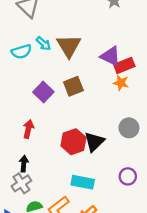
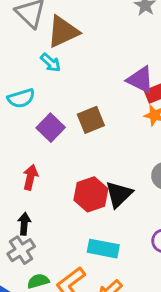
brown triangle: (69, 46) -> (63, 32), moved, turned 36
cyan semicircle: (21, 52) -> (21, 98), moved

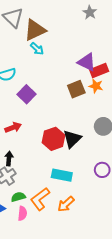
cyan arrow: (51, 63) -> (37, 49), moved
brown square: (91, 120) -> (76, 89), moved
red arrow: (30, 177) -> (13, 127), turned 56

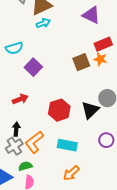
cyan arrow: (37, 49) -> (43, 23), turned -64
purple triangle: (87, 62) -> (91, 15), moved
black triangle: (72, 139) -> (90, 110), moved
orange L-shape: (40, 199) -> (34, 142), moved

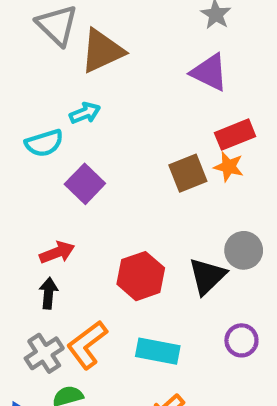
cyan arrow: (43, 23) -> (85, 113), moved
black arrow: (16, 129) -> (48, 293), moved

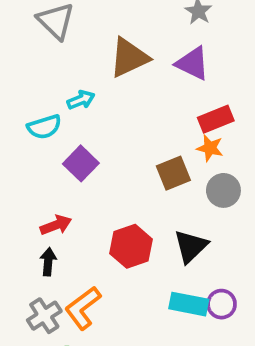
brown triangle: (102, 51) -> (129, 58), moved
brown square: (188, 173) -> (173, 173), moved
gray circle: (244, 250) -> (223, 190), moved
cyan rectangle: (158, 351) -> (189, 304), moved

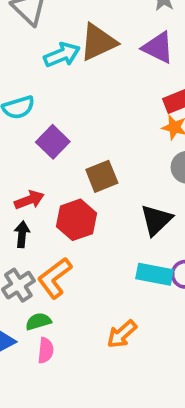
cyan arrow: (81, 100) -> (62, 55), moved, size x1.4
brown square: (173, 173) -> (102, 176), moved
red hexagon: (131, 246) -> (76, 220), moved

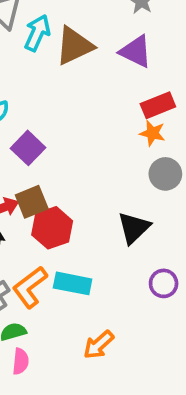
cyan arrow: (62, 55) -> (37, 33), moved, turned -44
brown square: (102, 176) -> (32, 202), moved
cyan rectangle: (154, 274) -> (73, 283), moved

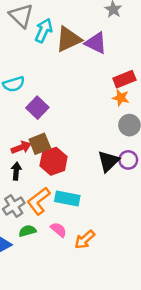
purple triangle: (136, 51) -> (96, 43), moved
purple circle: (164, 283) -> (128, 160), moved
pink semicircle: (21, 361) -> (59, 230), moved, turned -56

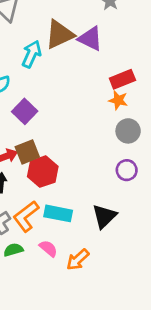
cyan arrow: (44, 31) -> (32, 54), moved
black triangle: (108, 161) -> (104, 216), moved

